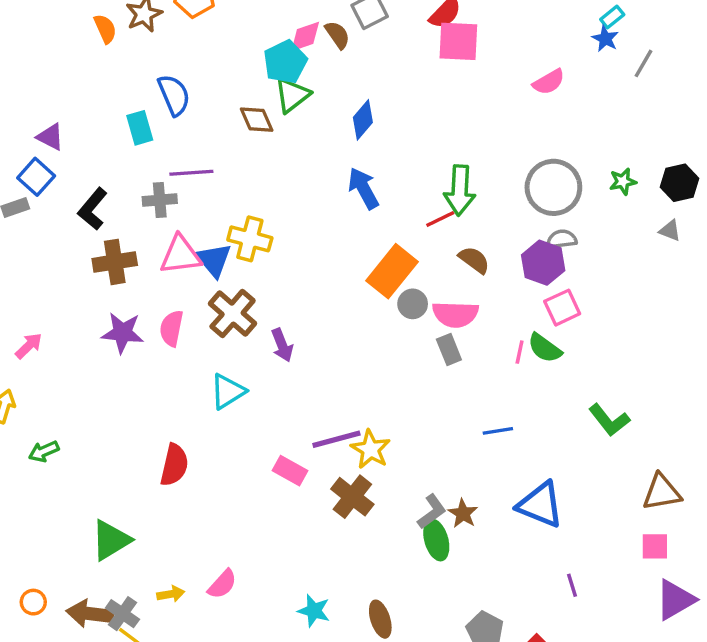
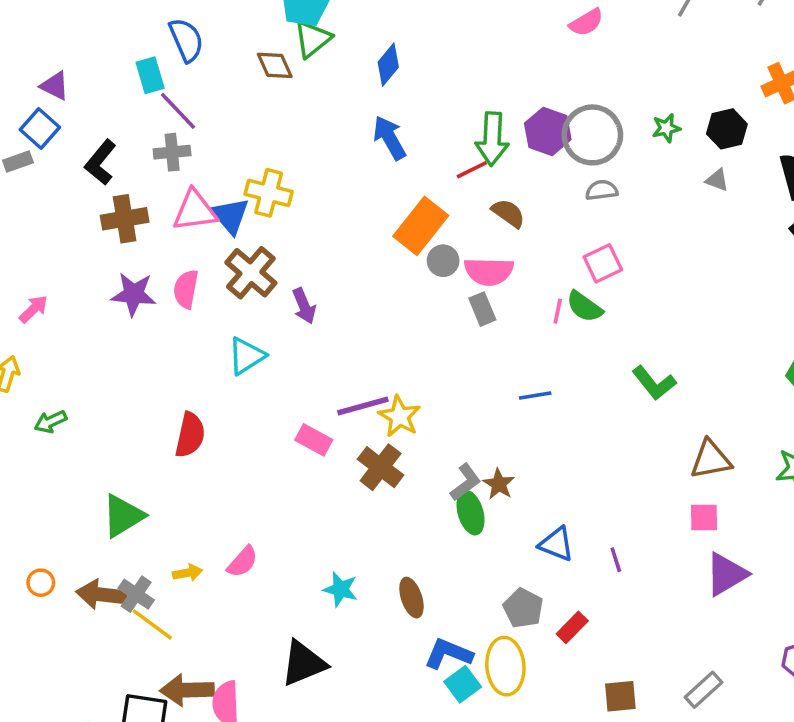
purple line: (191, 173) -> (178, 111), moved, turned 51
purple hexagon: (543, 263) -> (548, 131), moved
blue triangle: (540, 505) -> (556, 544), moved, size x0.7

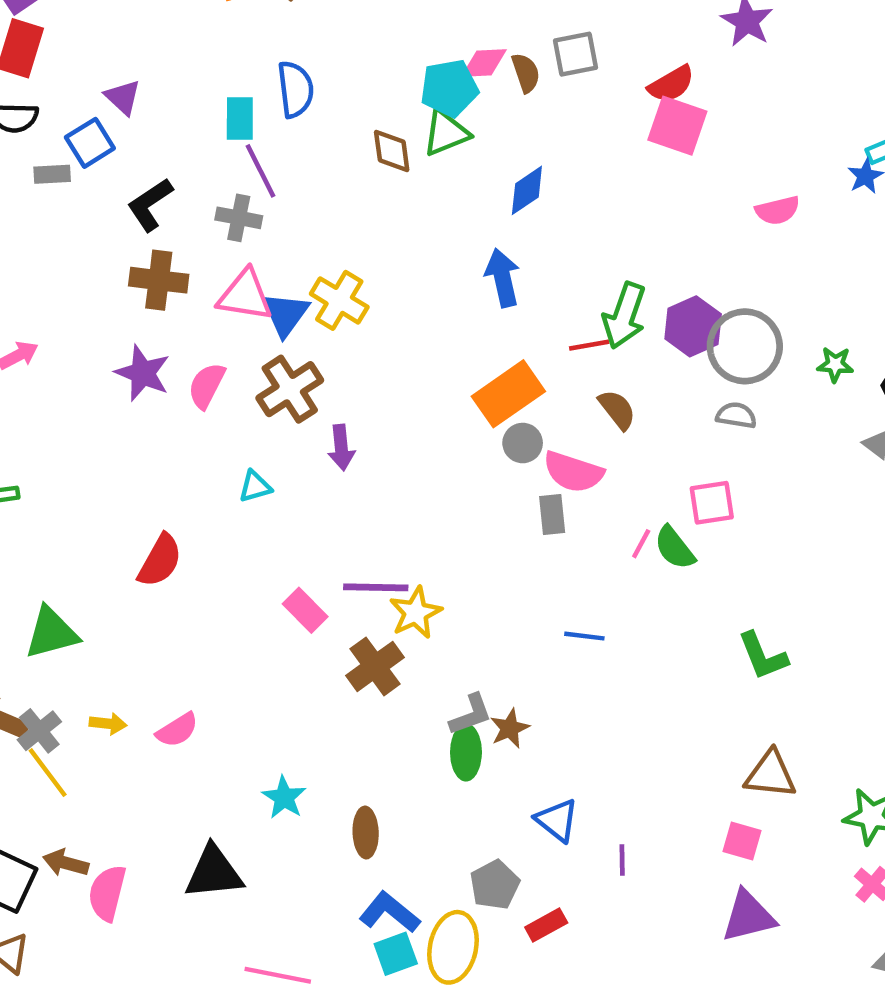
cyan triangle: (246, 356) -> (255, 487), size x0.7
green L-shape: (654, 383) -> (763, 656), moved
brown arrow: (187, 690) -> (66, 863), size x0.7

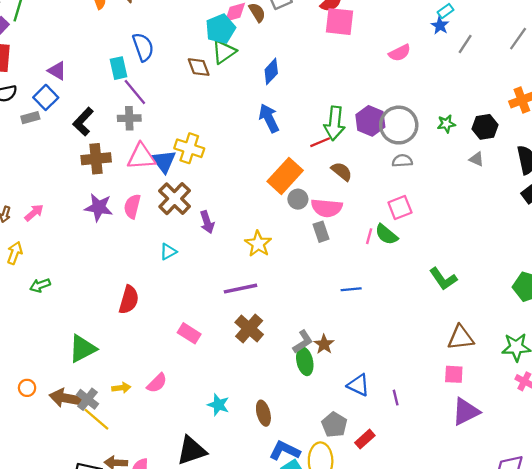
pink rectangle: (305, 610) -> (189, 333), moved
yellow star: (416, 613) -> (258, 244), moved

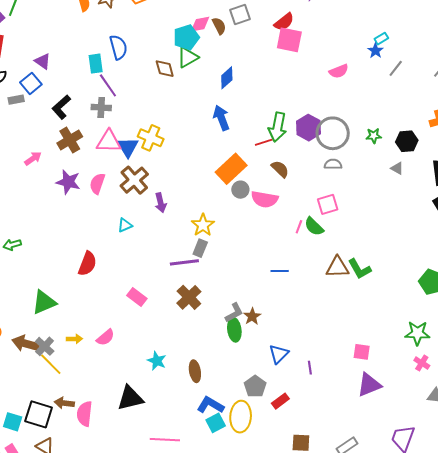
brown cross: (96, 159) -> (70, 140), turned -30
pink arrow: (34, 213) -> (33, 158), moved
gray rectangle: (321, 232) -> (200, 248), moved, turned 36
brown triangle: (461, 338) -> (337, 267), moved
blue triangle: (358, 385) -> (279, 354), turned 45

